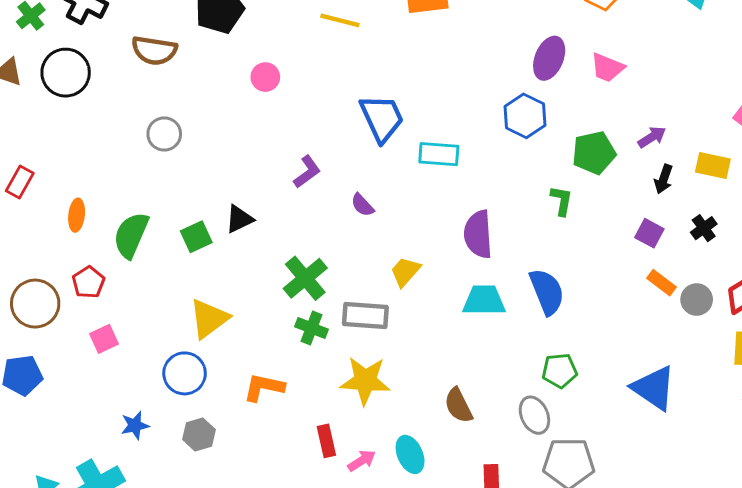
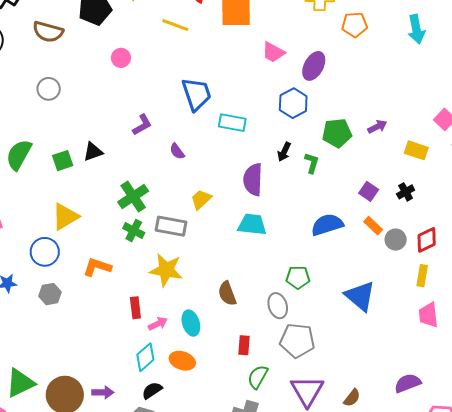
pink trapezoid: (607, 68) -> (273, 52), moved
black arrow: (664, 179) -> (284, 152), moved
blue semicircle: (547, 292) -> (327, 225), moved, turned -92

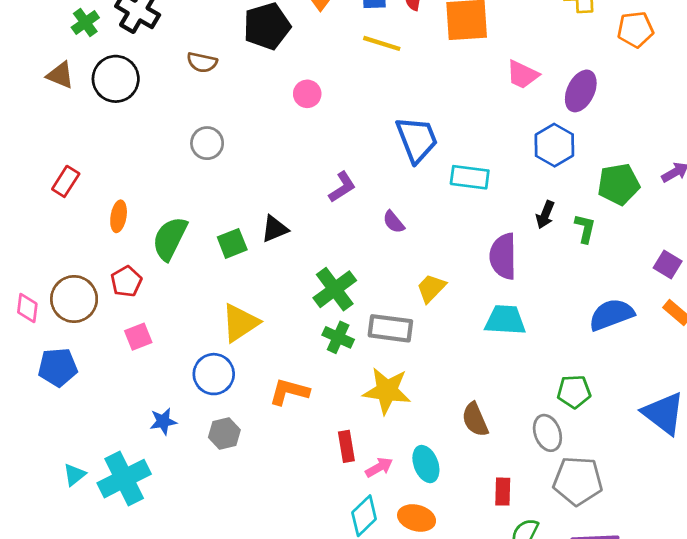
brown semicircle: (48, 32) -> (202, 62), size x0.7

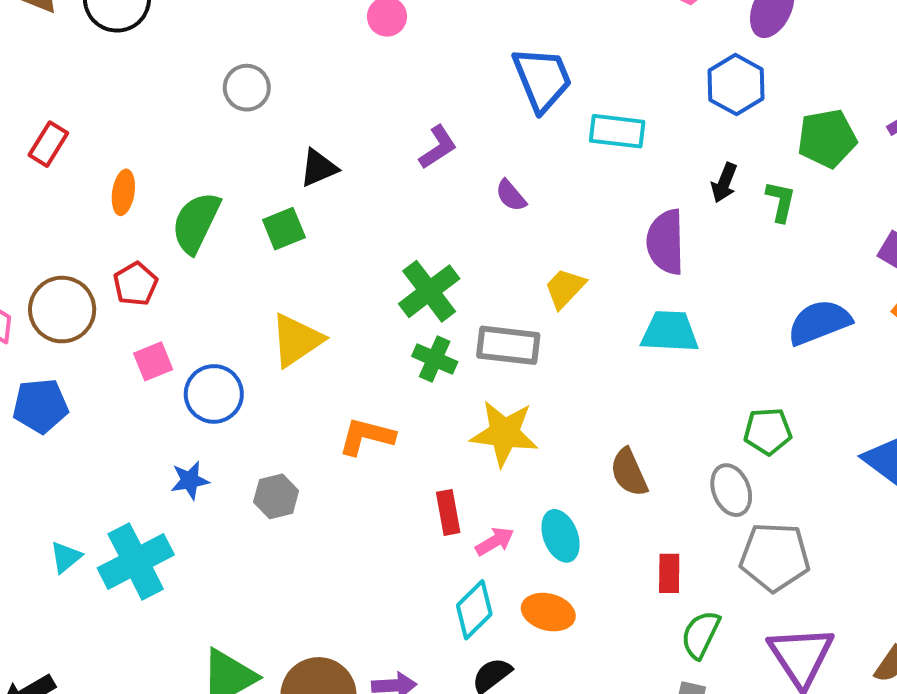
black triangle: (275, 229) -> (319, 168), moved
blue circle: (214, 374) -> (214, 394), moved

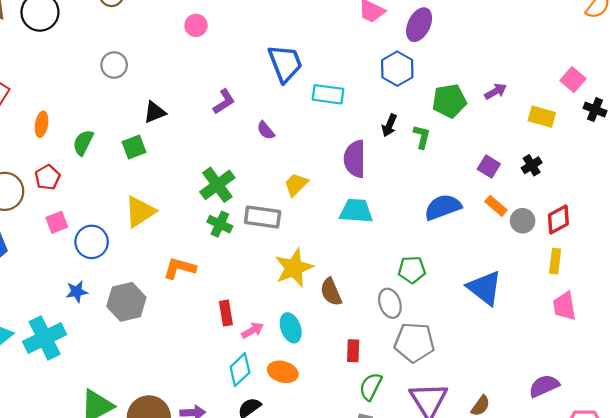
green semicircle: (196, 223) -> (83, 143), size x0.7
yellow star: (504, 433) -> (294, 268), moved, turned -30
gray hexagon: (276, 496) -> (126, 302), size x1.5

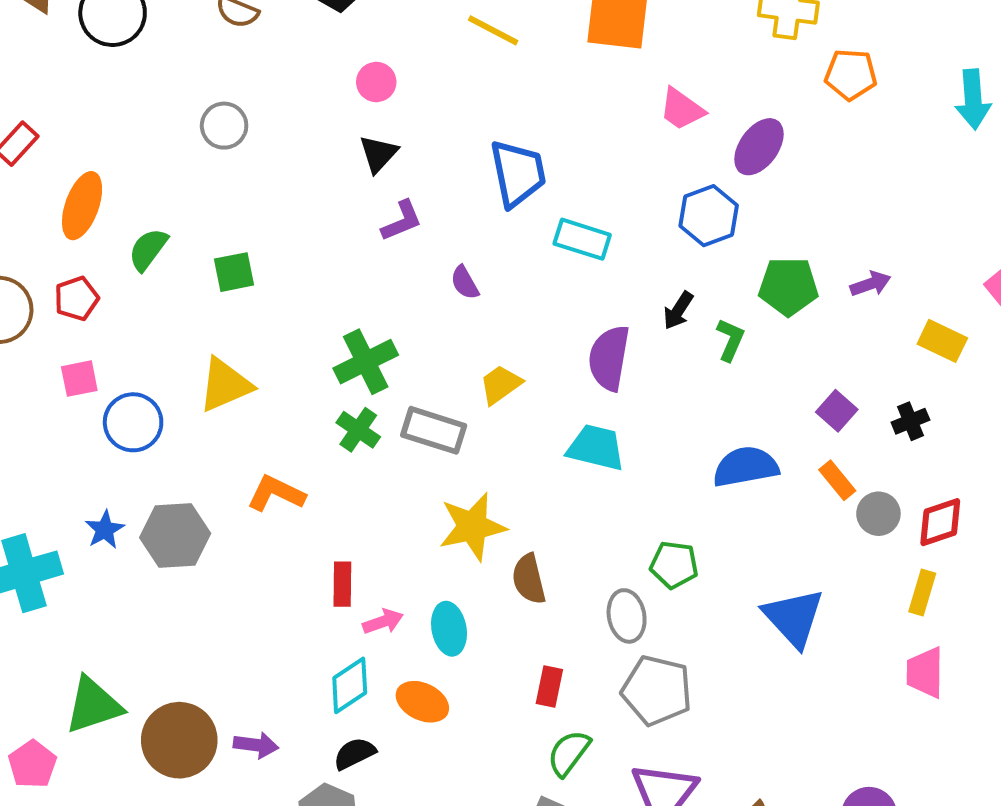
black triangle: (155, 112) -> (378, 154), moved, turned -35
orange ellipse: (42, 124) -> (82, 206), size x1.5
blue star: (77, 292) -> (105, 530), moved, turned -30

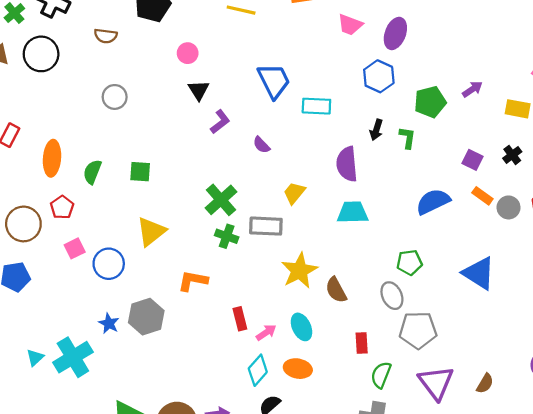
green square: (234, 272) -> (140, 172), turned 30

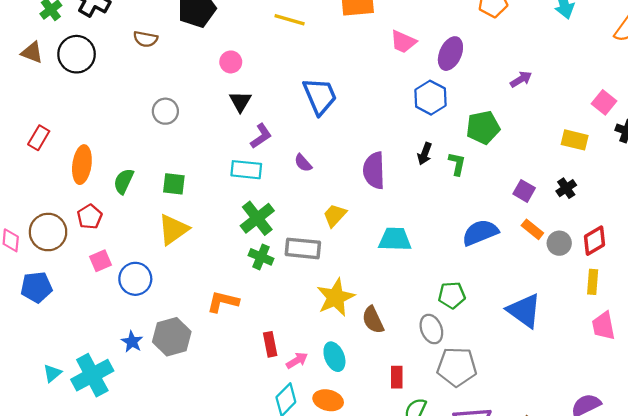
purple arrow: (472, 89) -> (521, 79), moved
gray circle: (115, 97) -> (165, 111), moved
cyan rectangle: (316, 106) -> (246, 170), moved
purple semicircle: (347, 164) -> (374, 170), moved
yellow triangle: (151, 231) -> (173, 229), moved

